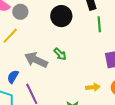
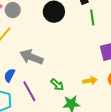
green arrow: (60, 54) -> (57, 85), moved

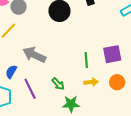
green line: (92, 17) -> (86, 60), moved

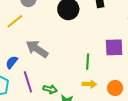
purple square: (112, 54) -> (114, 47), moved
green arrow: (58, 84) -> (50, 89), moved, turned -40

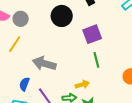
purple square: (114, 47) -> (92, 34), moved
yellow arrow: (89, 84) -> (82, 85), moved

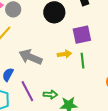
yellow arrow: (82, 85) -> (64, 54), moved

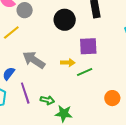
green line: (83, 61) -> (85, 72), turned 63

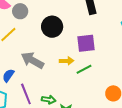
black circle: (65, 20) -> (52, 27), moved

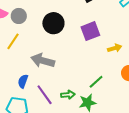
yellow arrow: (67, 61) -> (115, 48), moved
green line: (84, 69) -> (96, 82), moved

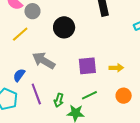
purple square: (90, 31) -> (87, 66), moved
green arrow: (68, 95) -> (59, 100), turned 96

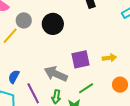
gray circle: (32, 11) -> (24, 20), moved
gray arrow: (44, 61) -> (56, 74), moved

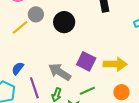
yellow arrow: (109, 58) -> (115, 64), size x1.6
purple square: (81, 59) -> (86, 61), turned 30

